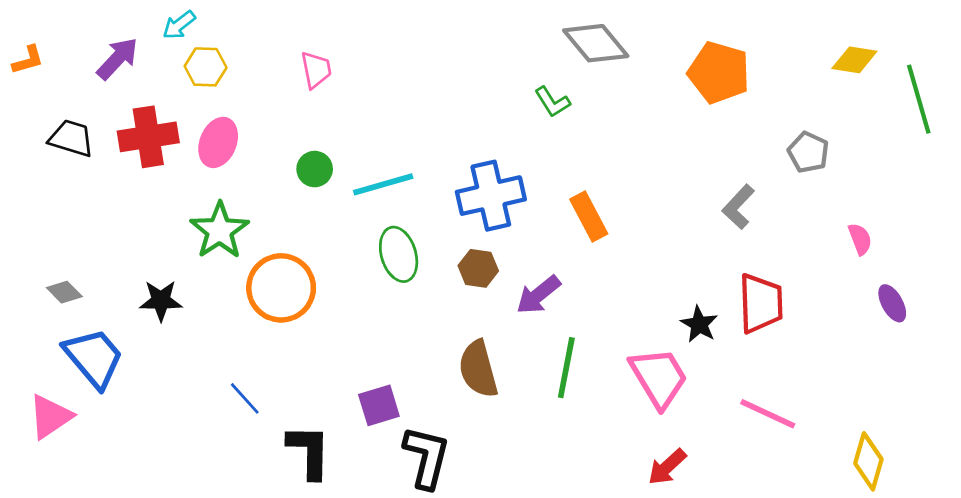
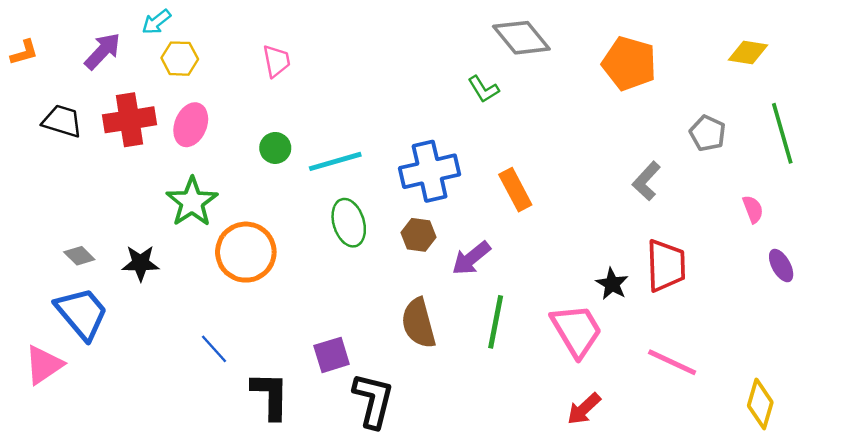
green line: (919, 99) -> (782, 133), moved
gray diamond: (64, 292) -> (79, 256), moved

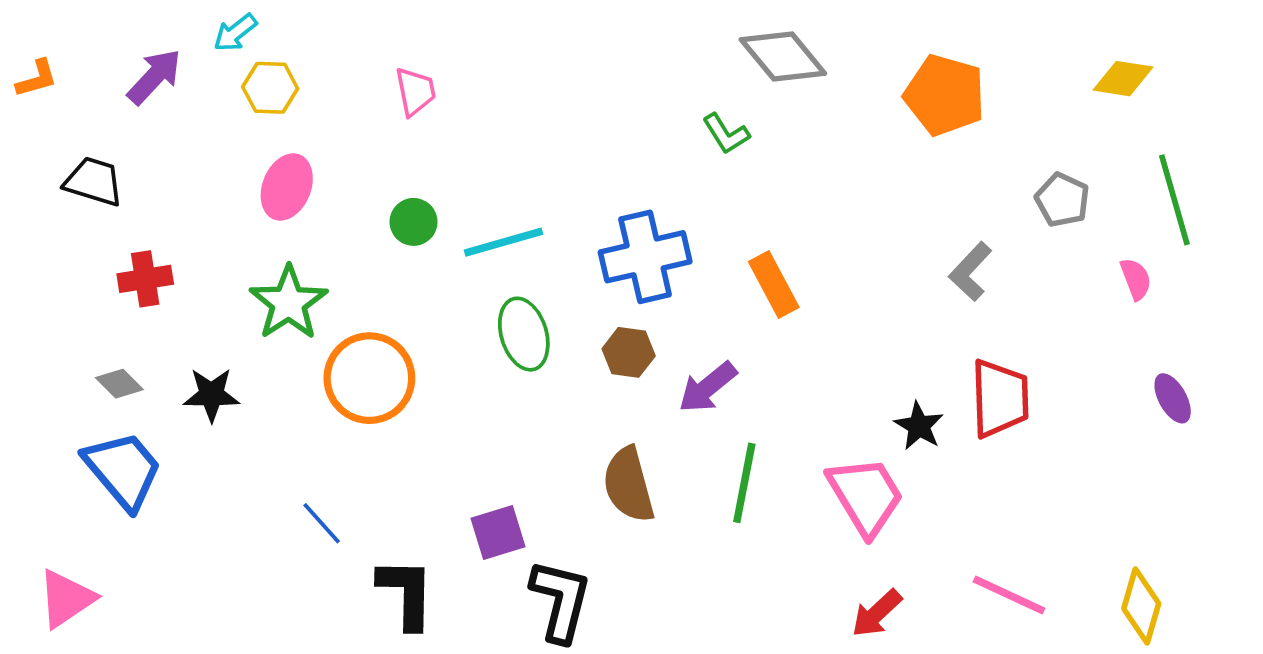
red cross: (129, 120) -> (145, 279), moved, size x0.7
pink semicircle: (753, 209) -> (1136, 279), moved
pink line: (672, 362) -> (1009, 595), moved
pink triangle: (44, 365) -> (66, 599), moved

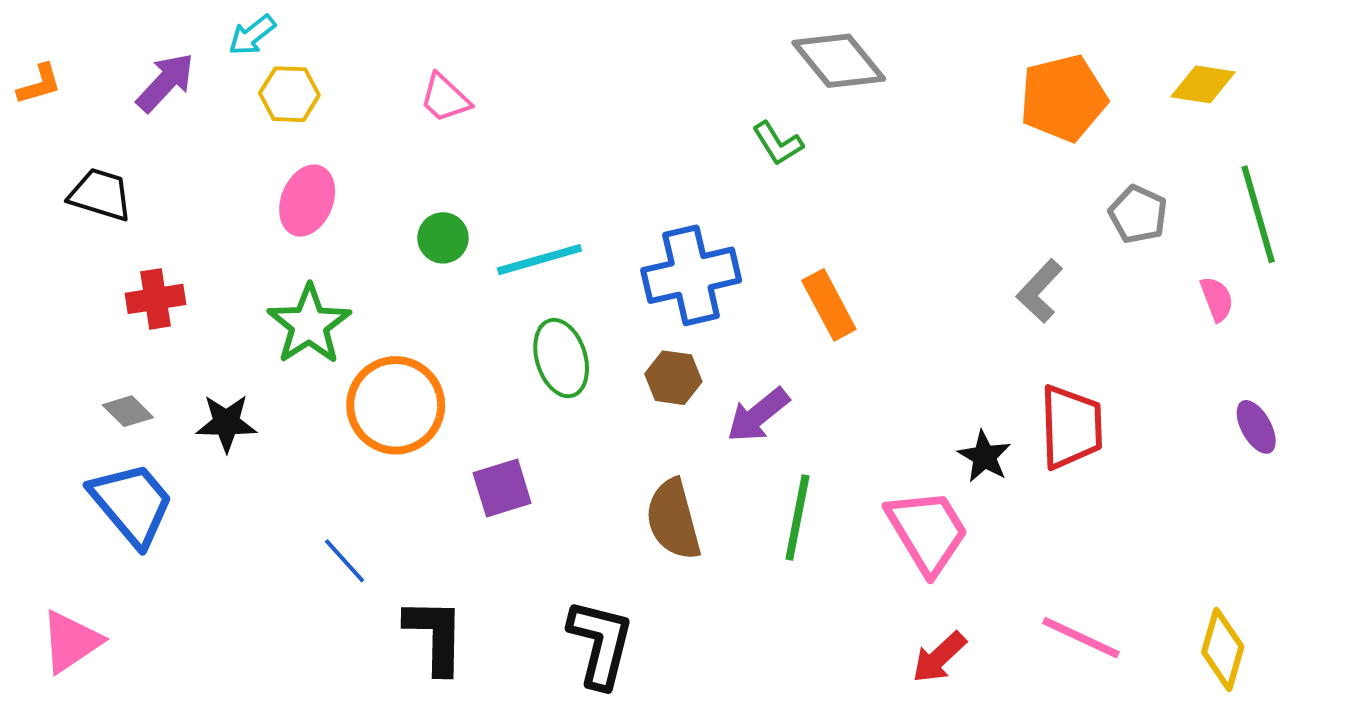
pink trapezoid: (415, 91) -> (445, 98), turned 144
orange pentagon: (945, 95) -> (1063, 98), moved, turned -30
purple square: (498, 533) -> (502, 488), moved

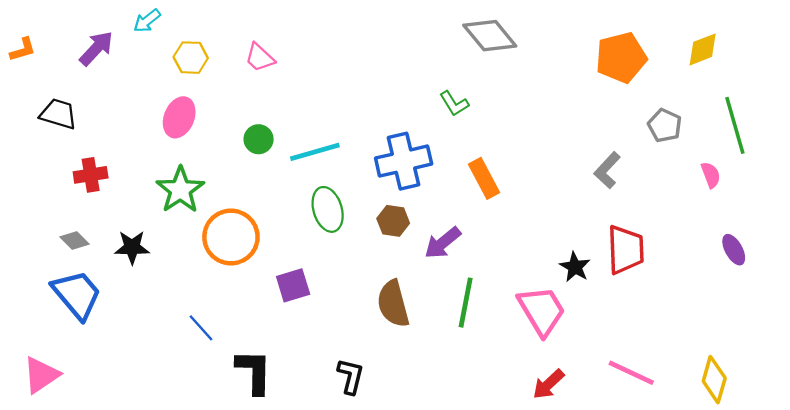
yellow diamond: (1203, 84) -> (703, 49), turned -30
yellow hexagon: (289, 94) -> (191, 58), moved
green L-shape: (778, 143) -> (454, 104), moved
black L-shape: (600, 644) -> (351, 376), size x0.7

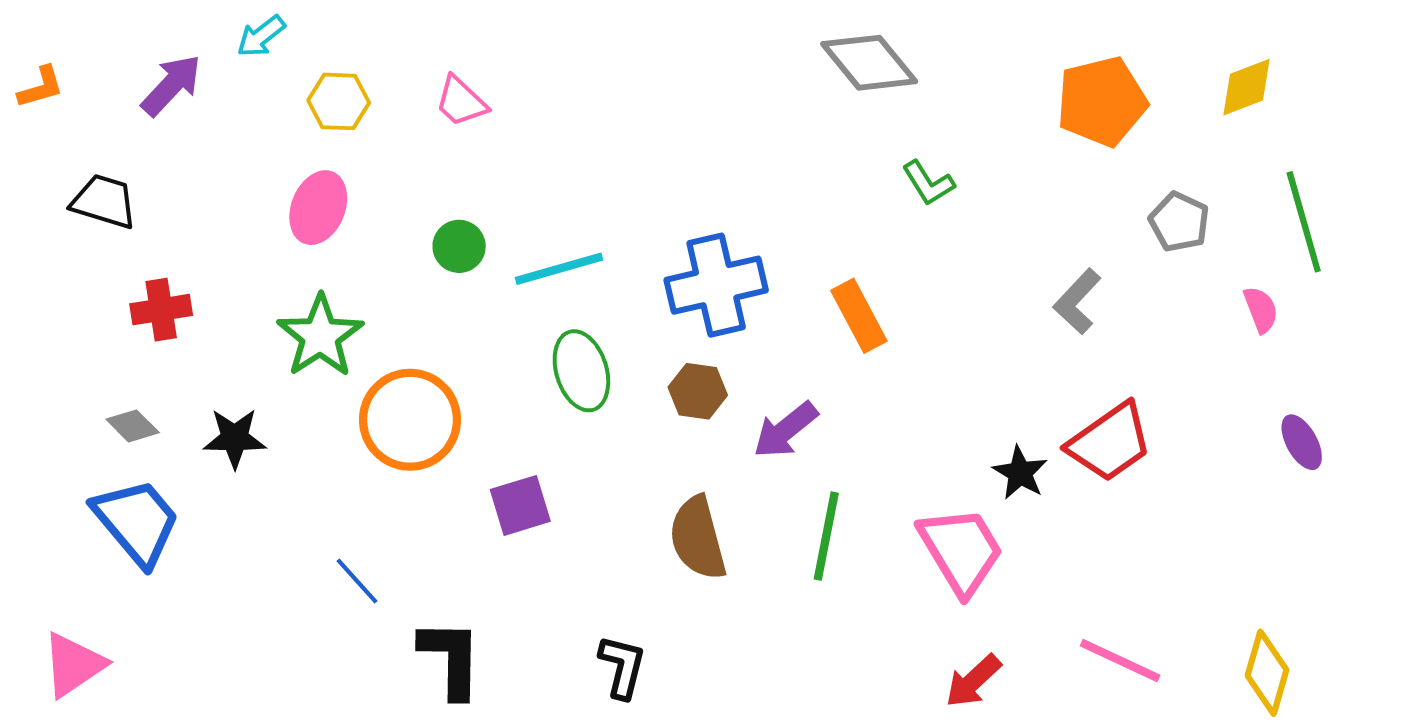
green L-shape: (454, 104) -> (928, 183), moved
red trapezoid: (626, 250) -> (1110, 442), turned 57

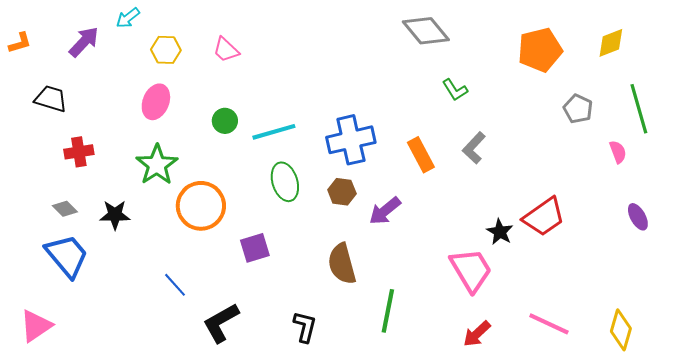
gray L-shape: (1077, 301) -> (474, 148), moved
green line: (826, 536) -> (388, 311), moved
black L-shape: (451, 658) -> (221, 323), turned -120

